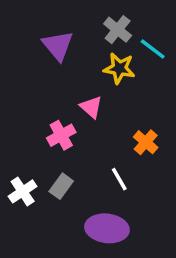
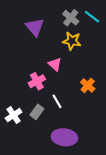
cyan line: (153, 49) -> (92, 17), moved
white line: (119, 179) -> (57, 101), moved

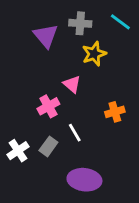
gray cross: (71, 18) -> (80, 23), moved, turned -35
yellow star: (72, 41) -> (94, 54), turned -30
orange cross: (88, 85) -> (115, 112), turned 32

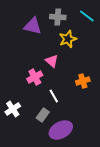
purple triangle: (46, 36) -> (33, 26), turned -36
gray rectangle: (48, 146) -> (43, 115), moved
purple ellipse: (84, 180) -> (61, 130), turned -35

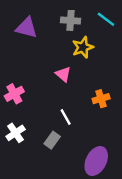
purple triangle: (33, 26) -> (27, 28), moved
pink cross: (35, 77) -> (14, 94), moved
purple ellipse: (61, 130) -> (96, 161), moved, turned -35

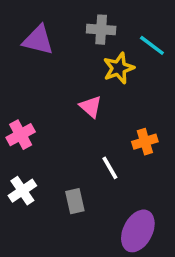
cyan line: (106, 19) -> (152, 45), moved
white line: (66, 117) -> (110, 168), moved
gray rectangle: (52, 140) -> (75, 201), turned -49

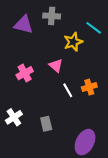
gray cross: (101, 30) -> (52, 16), moved
pink cross: (21, 135) -> (25, 73), moved
white line: (110, 168) -> (68, 90), moved

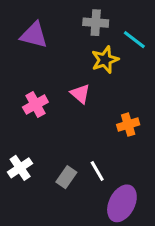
gray cross: (52, 16) -> (96, 23), moved
white line: (68, 90) -> (97, 171), moved
gray rectangle: (46, 124) -> (66, 177), turned 48

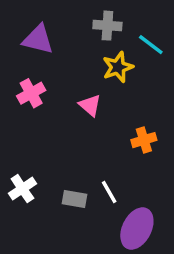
pink cross: (35, 105) -> (31, 93), moved
gray rectangle: (66, 177) -> (74, 199), turned 65

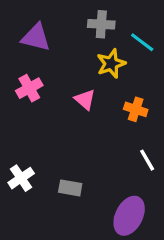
orange cross: (144, 140) -> (136, 109), moved, turned 35
white line: (109, 192) -> (147, 160), moved

